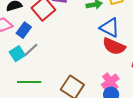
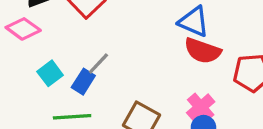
blue rectangle: (24, 30) -> (83, 82), moved
gray line: (31, 50) -> (98, 63), moved

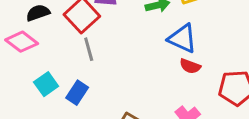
red semicircle: (203, 51) -> (190, 66), size x0.6
gray line: (98, 63) -> (89, 49), moved, turned -60

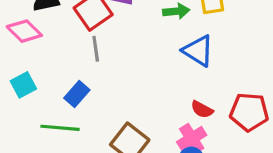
red semicircle: (190, 66) -> (202, 109), moved
cyan square: (46, 84) -> (23, 85), moved

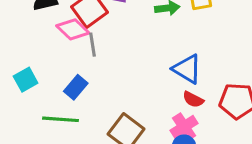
pink diamond: (24, 31) -> (73, 29), moved
blue triangle: (198, 51) -> (187, 69), moved

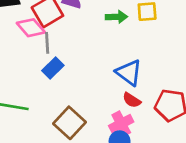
blue rectangle: (76, 87) -> (53, 68), moved

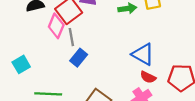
pink diamond: (31, 28) -> (56, 26), turned 70

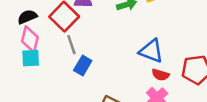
pink diamond: (56, 26) -> (30, 39), moved
cyan square: (21, 64) -> (31, 58), moved, turned 36

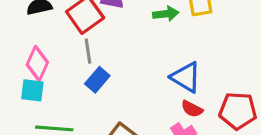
pink diamond: (30, 39) -> (37, 63), moved
cyan square: (31, 58) -> (32, 90), moved

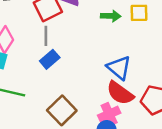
red semicircle: (192, 109) -> (120, 93), size x1.6

